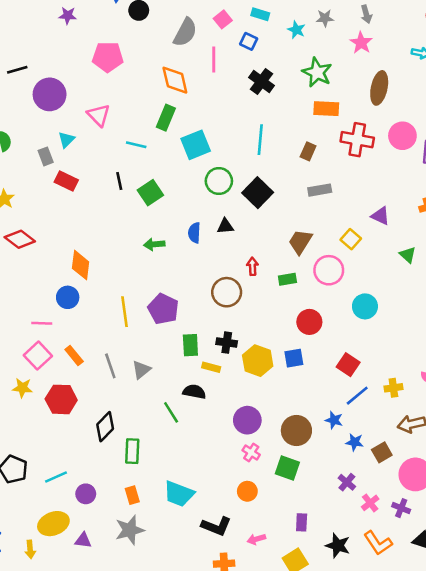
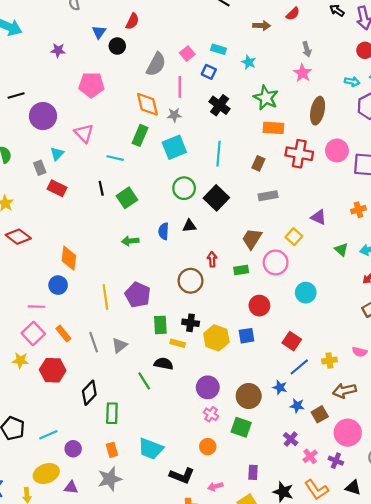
gray star: (325, 18) -> (174, 115), moved
cyan square: (196, 145) -> (174, 147), moved

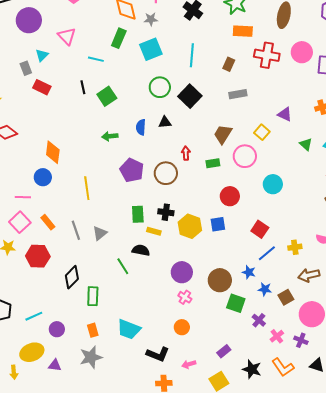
purple pentagon: (138, 295) -> (132, 170), moved
green square: (241, 427) -> (236, 303), moved
purple rectangle: (253, 472) -> (224, 351), turned 48

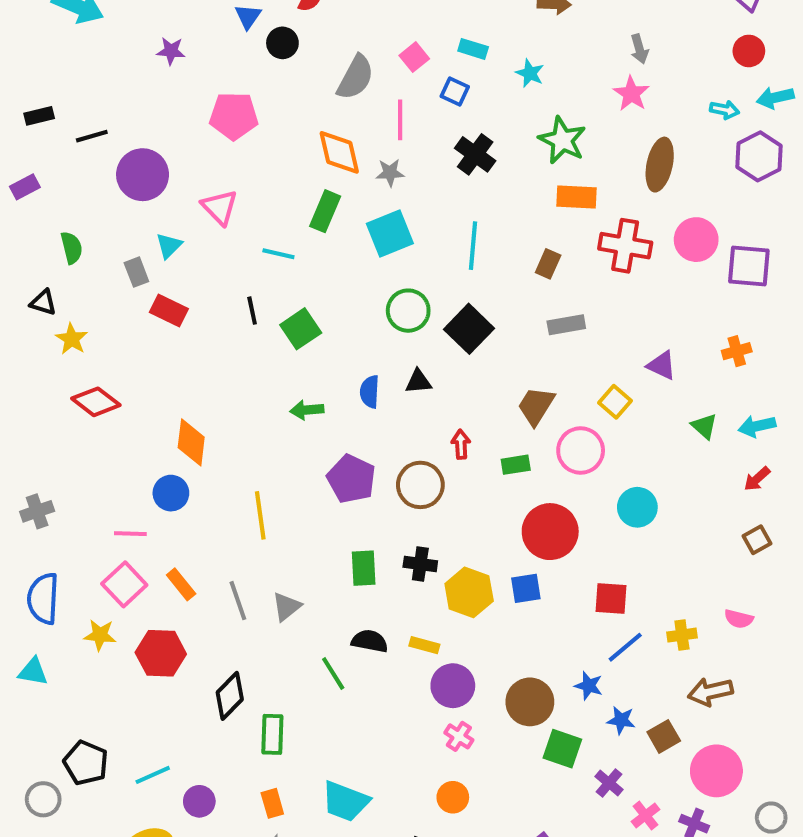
red circle: (230, 196) -> (550, 532), size x1.4
red square: (260, 229) -> (611, 599), turned -30
yellow rectangle: (154, 231) -> (424, 645), moved

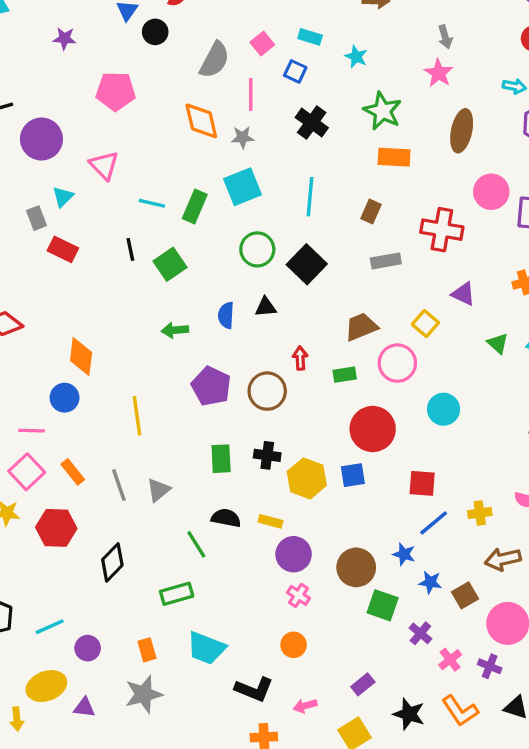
green rectangle: (325, 211) -> (195, 207), moved
red cross: (625, 246) -> (442, 230), moved
brown trapezoid: (536, 406) -> (361, 327), turned 36
green rectangle: (272, 734) -> (177, 594), moved, turned 72

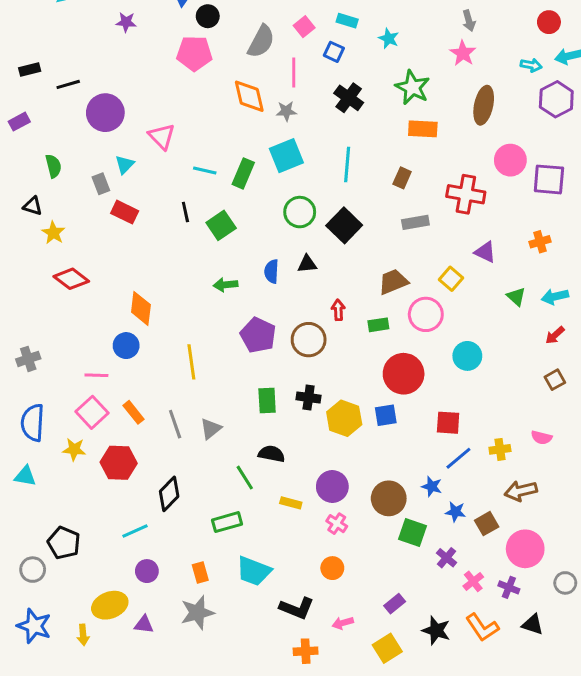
pink pentagon: (116, 91) -> (194, 53), moved
yellow rectangle: (270, 521) -> (291, 503), moved
cyan line: (50, 627) -> (135, 531), moved

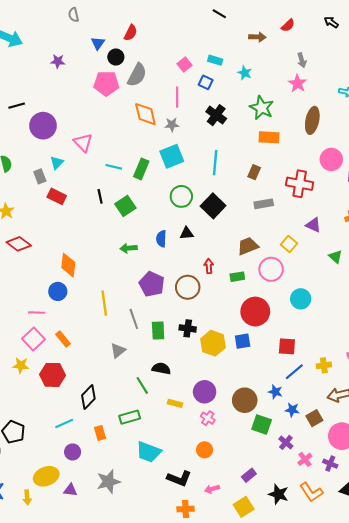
gray semicircle: (261, 41) -> (137, 75), moved
gray line: (175, 424) -> (134, 319), moved
orange rectangle: (200, 573) -> (100, 433), moved

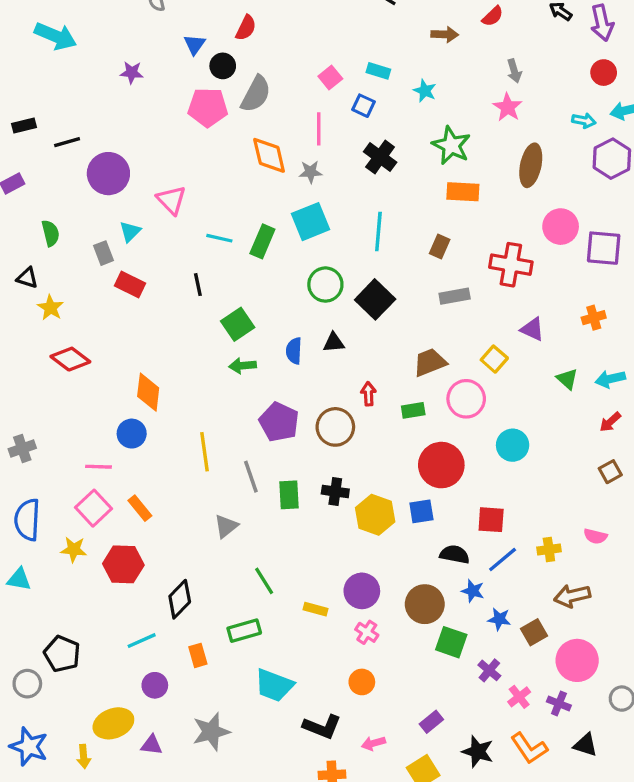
green square: (125, 206) -> (238, 324), moved
black semicircle: (161, 369) -> (455, 554), moved

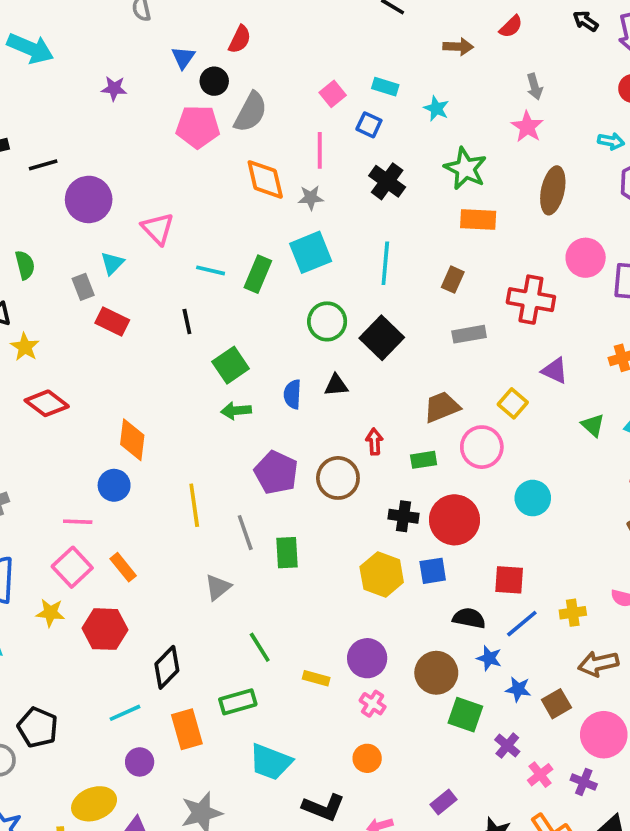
black cross: (335, 492) -> (404, 516), moved
orange rectangle: (198, 655) -> (187, 729), size x1.5

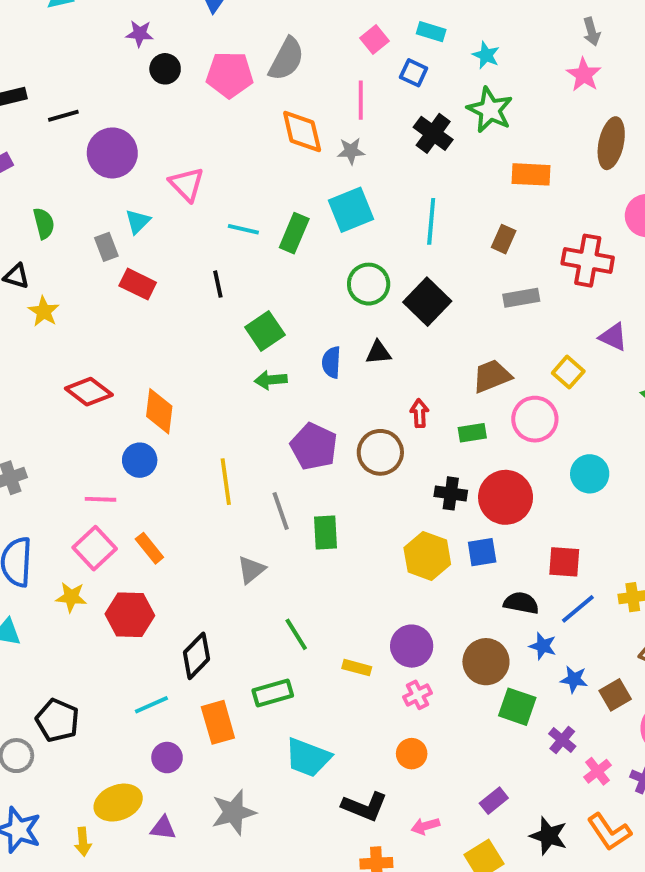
black circle: (214, 81) -> (165, 69), moved
green star: (465, 169) -> (490, 110), moved
red diamond: (47, 403) -> (89, 392), moved
pink cross: (373, 704) -> (417, 695), turned 30

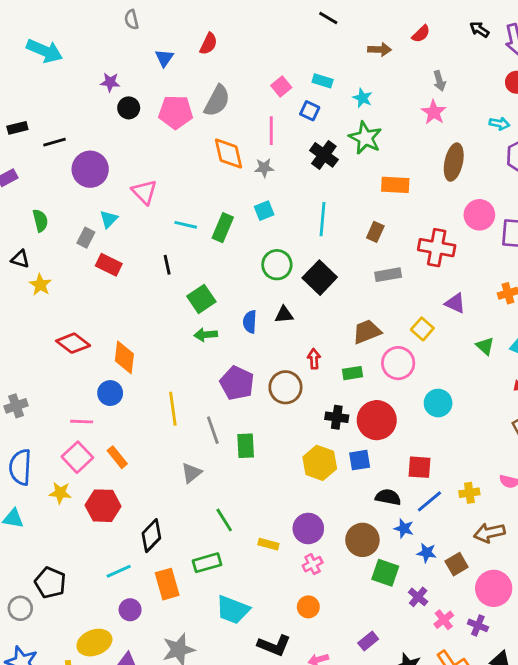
cyan square: (351, 210) -> (264, 211), size x0.6
gray rectangle: (106, 247) -> (86, 238), turned 48

